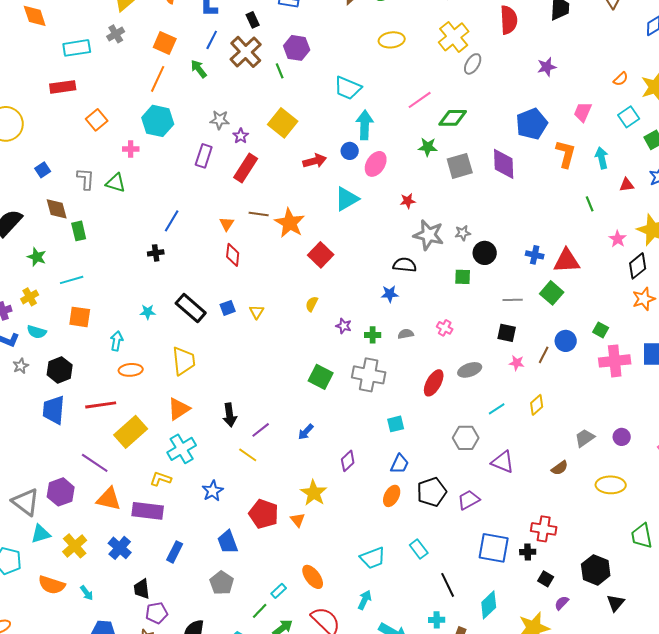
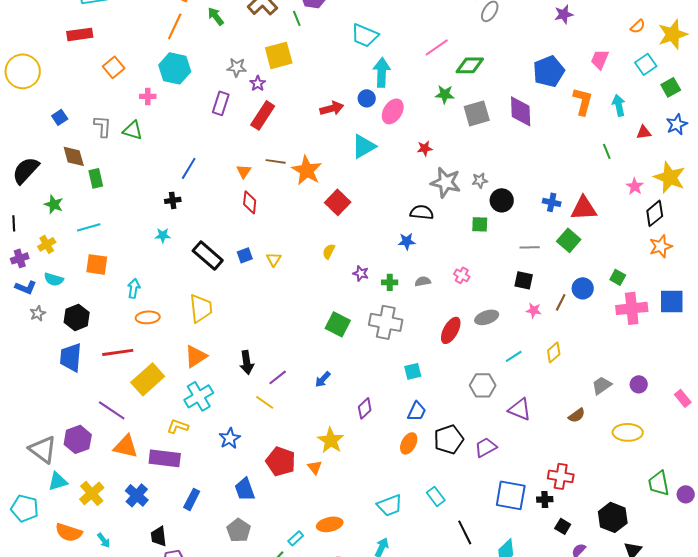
yellow square: (283, 123) -> (279, 55), moved, turned 36
cyan star: (148, 312) -> (163, 235), moved
orange ellipse: (313, 577) -> (330, 524), turned -65

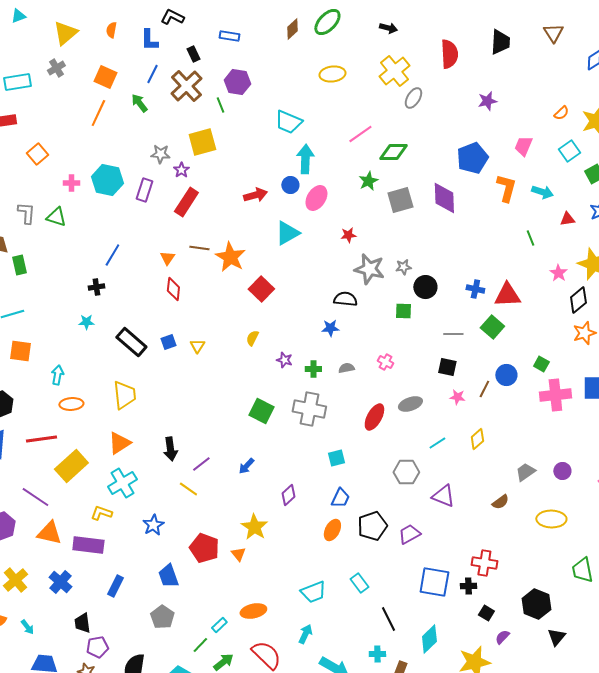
cyan hexagon: (175, 68) -> (107, 180), moved
green star: (445, 94) -> (368, 181), turned -30
cyan arrow: (619, 105) -> (542, 192), turned 120

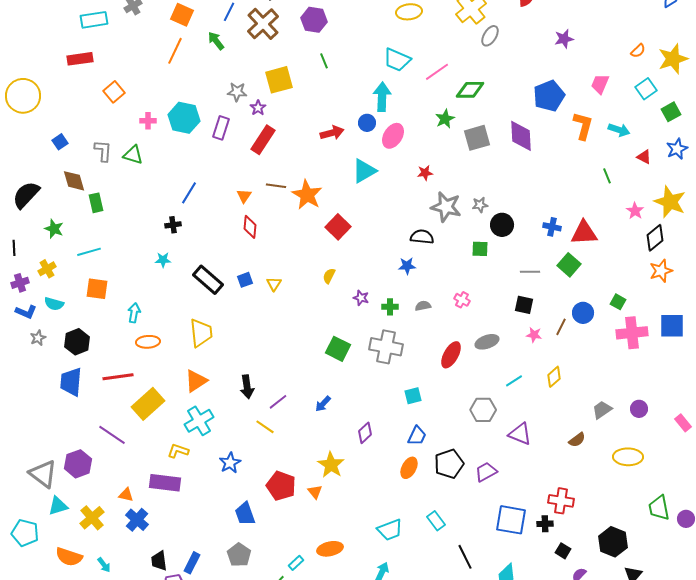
green line: (220, 105) -> (324, 61), moved
cyan trapezoid: (288, 122) -> (397, 60), moved
red triangle: (567, 219) -> (644, 157), turned 35
orange triangle: (49, 533) -> (126, 495), moved, size x0.6
blue rectangle: (115, 586) -> (192, 563), moved

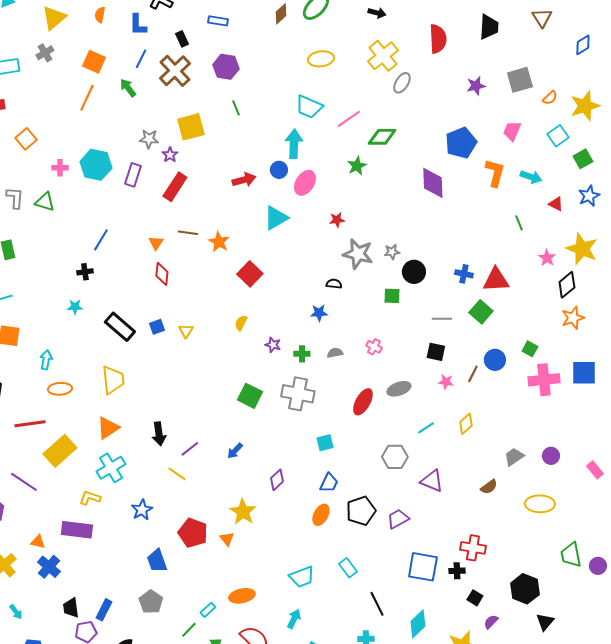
gray square: (477, 138) -> (520, 80), moved
orange star: (307, 195) -> (219, 242), size x0.7
black semicircle: (422, 237) -> (334, 284), size x0.7

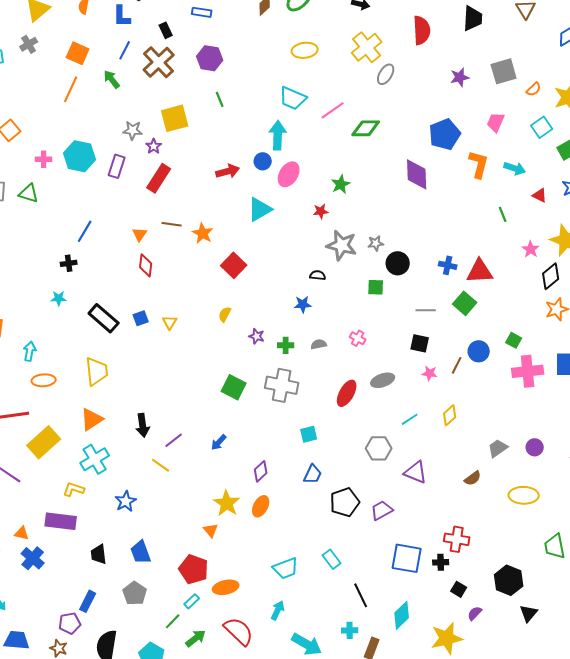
green star: (357, 166) -> (341, 184), moved
orange ellipse: (321, 515) -> (261, 506), moved
red pentagon: (193, 533) -> (194, 569), moved
black trapezoid: (71, 608) -> (99, 554), moved

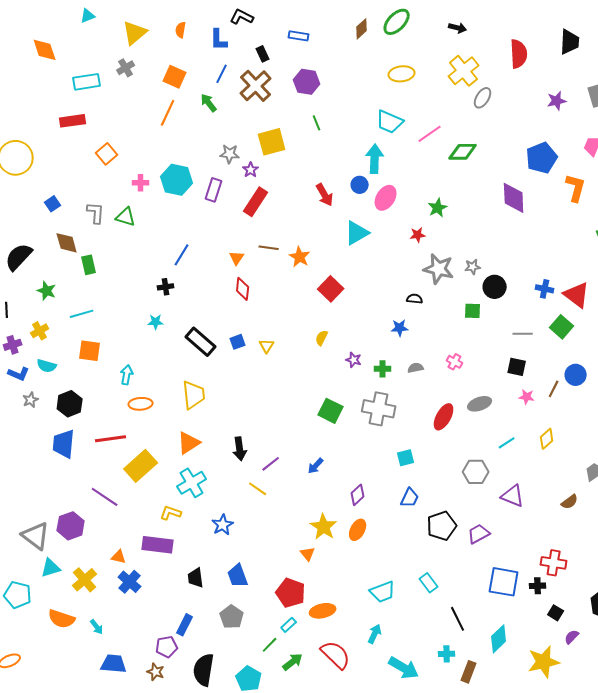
red arrow: (228, 171) -> (325, 195), turned 75
red triangle: (480, 271) -> (577, 295), turned 40

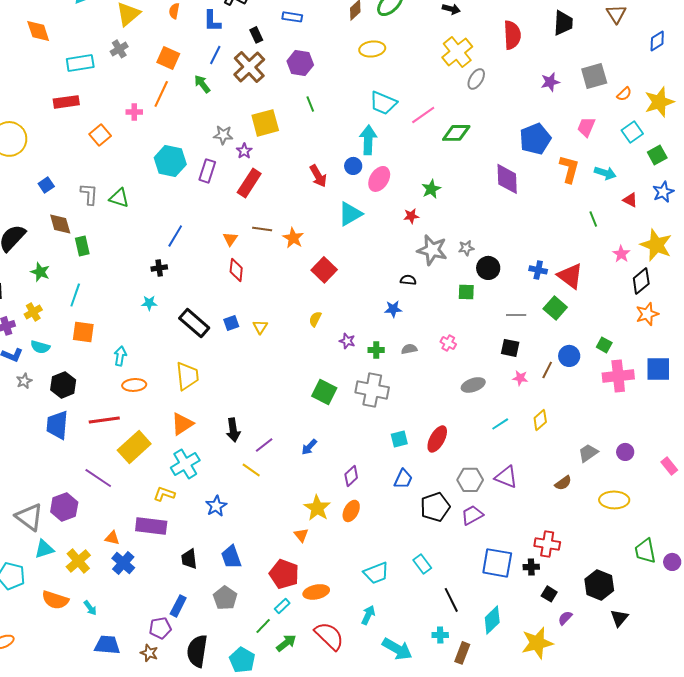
yellow ellipse: (402, 74) -> (372, 49), moved
pink cross: (141, 183) -> (134, 112), moved
cyan line: (82, 314) -> (75, 295), turned -55
red ellipse: (444, 417) -> (437, 439), moved
gray hexagon: (476, 472) -> (470, 480), moved

